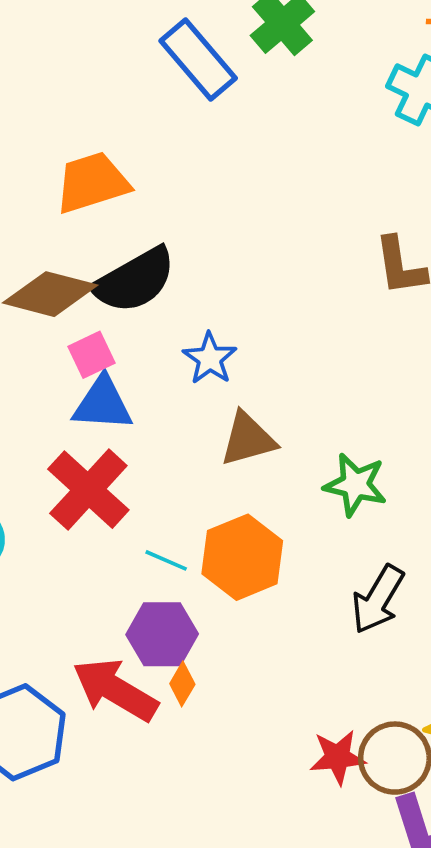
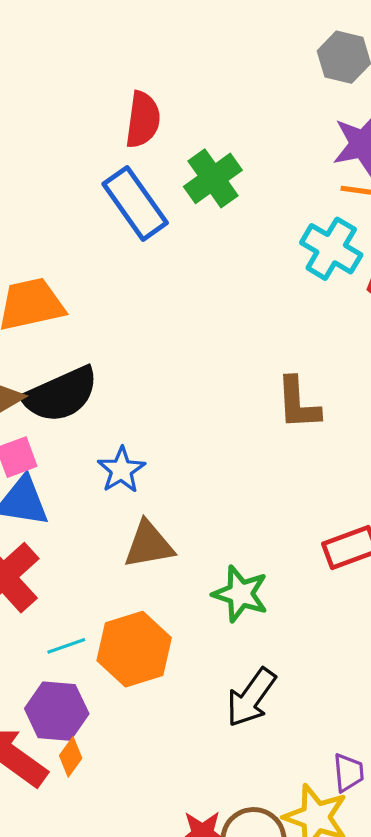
cyan line: (166, 560) -> (66, 646), turned -48

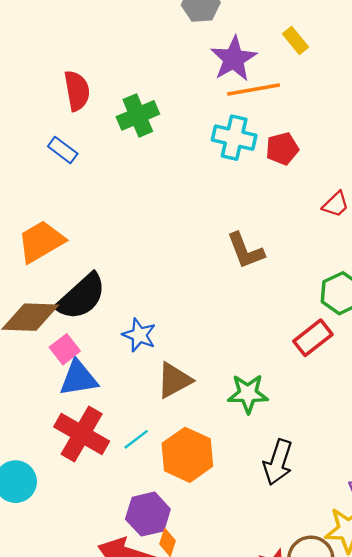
green cross: (213, 178) -> (138, 115), turned 30
blue rectangle: (135, 203) -> (63, 150), moved, size x0.6
cyan line: (66, 646) -> (136, 439), moved

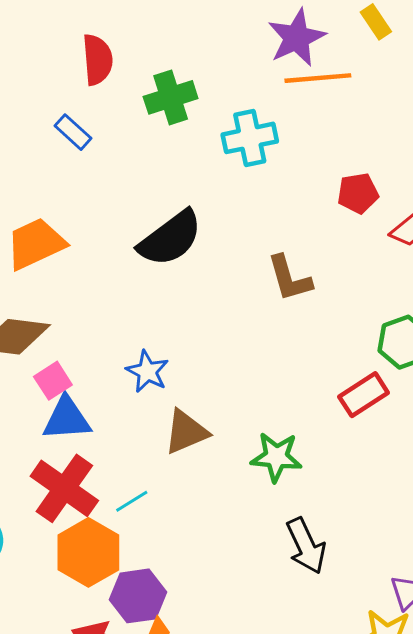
cyan cross: (234, 138) -> (250, 138), moved, turned -30
red pentagon: (282, 149) -> (358, 193), moved
black semicircle: (81, 297) -> (170, 238), moved
orange hexagon: (187, 455) -> (88, 552), moved
black arrow: (278, 462) -> (306, 546), turned -48

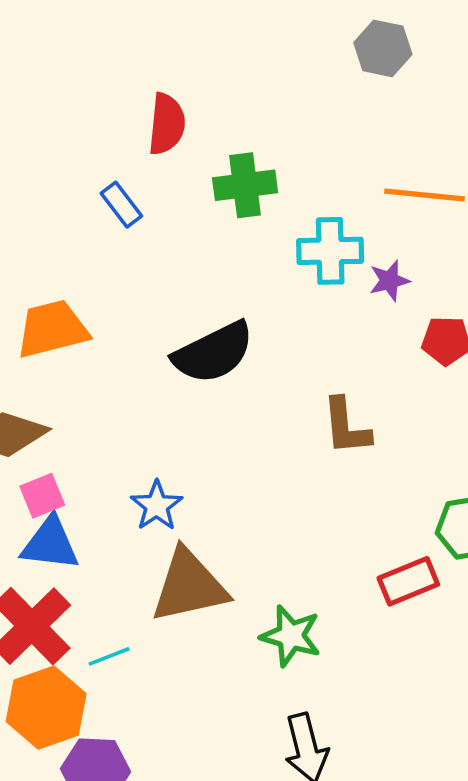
purple star: (297, 38) -> (389, 281), moved, size x0.6
brown triangle: (186, 432) -> (189, 586), size x1.4

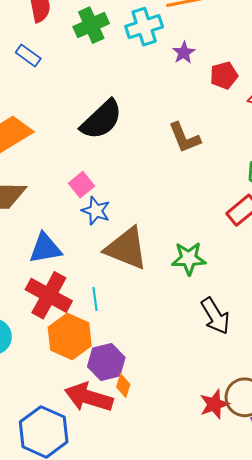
cyan cross: (330, 251) -> (144, 27), moved
pink square: (42, 496) -> (82, 185), moved
brown triangle: (189, 586) -> (126, 248), turned 51
cyan line: (109, 656) -> (95, 299), turned -60

